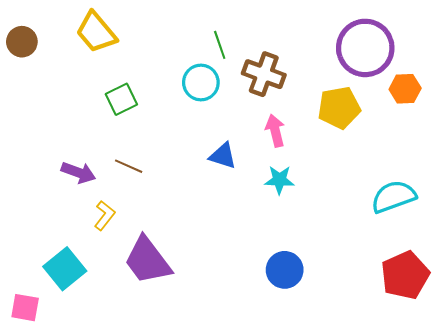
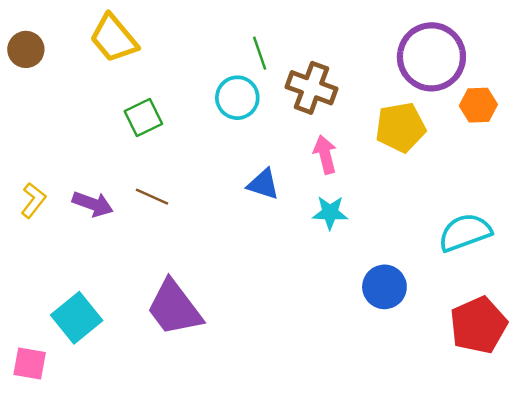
yellow L-shape: (105, 215) -> (33, 200), moved
blue circle: (285, 270) -> (384, 287), moved

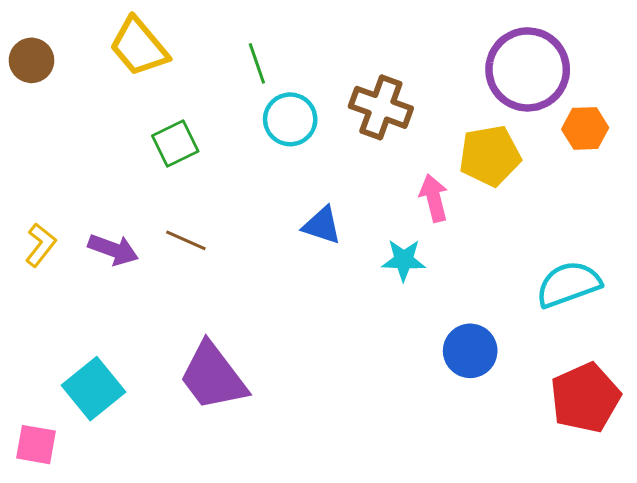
green line: (260, 53) -> (257, 63), moved
pink arrow: (325, 155) -> (434, 198), moved

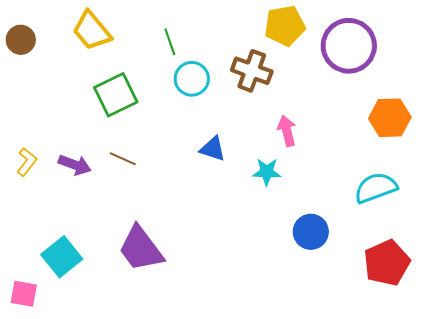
orange hexagon: (585, 128) -> (390, 118), moved, size x1.4
green square: (175, 144) -> (116, 95), size x1.4
yellow pentagon: (490, 156) -> (285, 26), moved

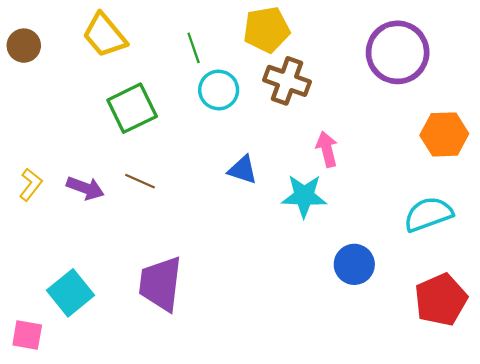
yellow pentagon: (285, 26) -> (267, 30), moved
cyan star: (267, 172) -> (304, 196), size x1.4
purple trapezoid: (141, 249) -> (161, 284), turned 44

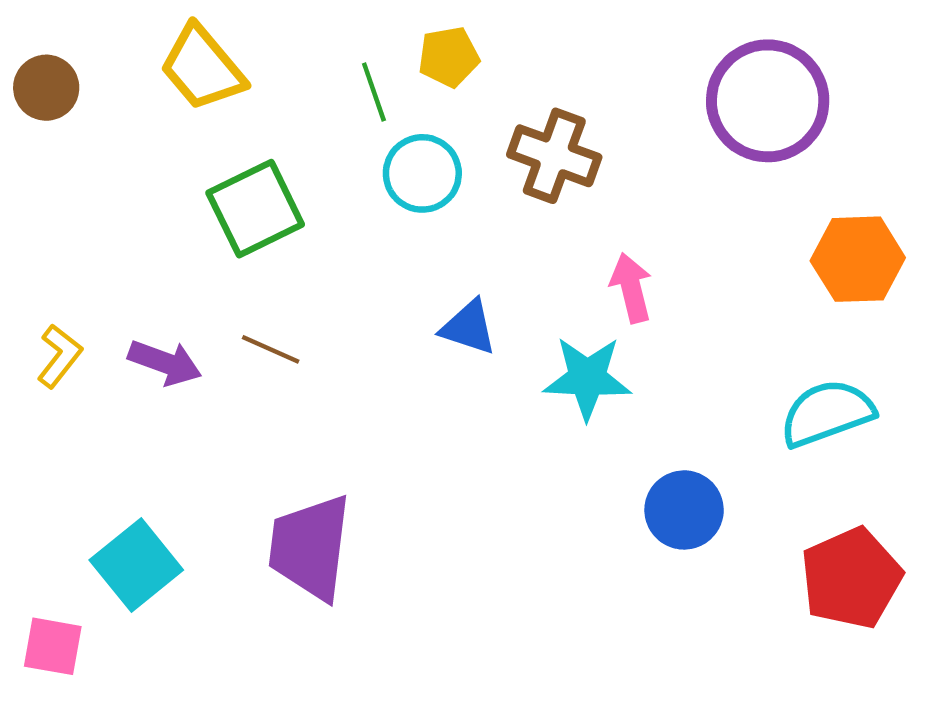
yellow pentagon: (267, 30) -> (449, 57), moved, size x0.7

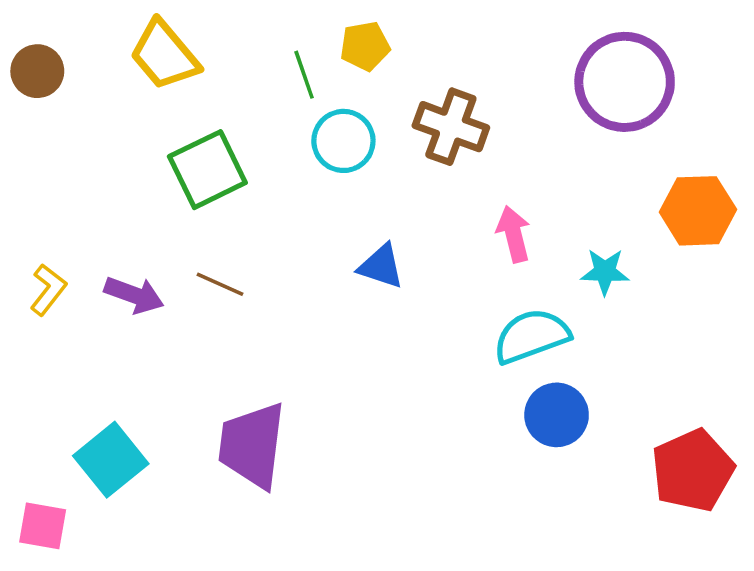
cyan star: (587, 378) -> (605, 272), moved, size x0.7
cyan semicircle: (827, 413) -> (531, 336), moved

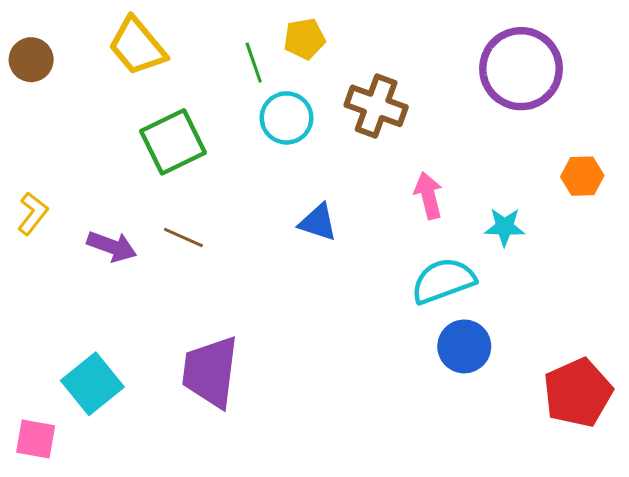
orange hexagon: (698, 211) -> (582, 176), size x0.7
yellow L-shape: (48, 290) -> (33, 214), moved

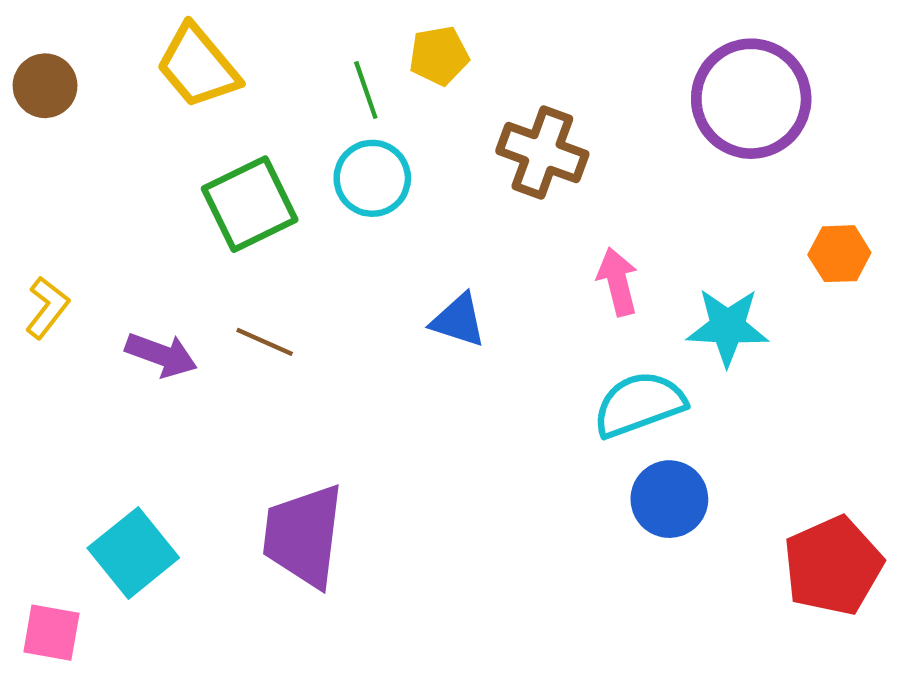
cyan circle: (287, 118) -> (372, 178), moved
cyan star: (505, 227) -> (727, 327), size x1.4

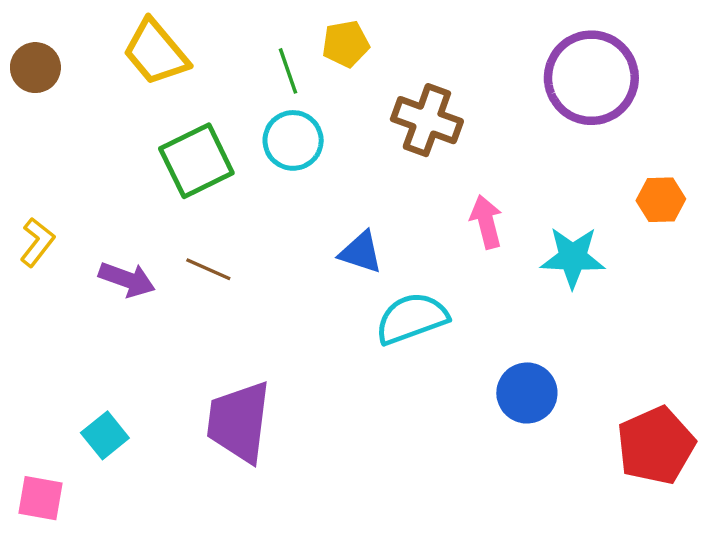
cyan semicircle: (639, 404) -> (412, 318), moved
cyan square: (133, 553) -> (105, 435), size x0.7

